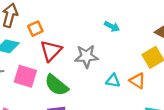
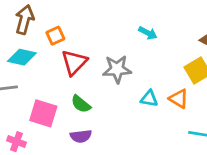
pink square: (25, 76) -> (43, 113), moved
green semicircle: (56, 85) -> (81, 104), size x0.7

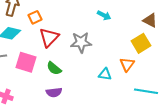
cyan triangle: (149, 99) -> (105, 74), moved
orange triangle: (179, 99) -> (127, 64), turned 35
pink square: (43, 113) -> (26, 62), moved

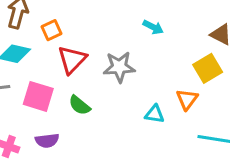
purple semicircle: (54, 92) -> (47, 141), moved

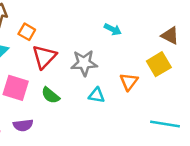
orange square: (51, 30) -> (27, 32), turned -35
orange triangle: (187, 99) -> (129, 82), moved
cyan triangle: (155, 114) -> (97, 95), moved

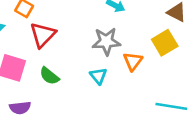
gray star: (84, 63) -> (106, 41), moved
cyan triangle: (97, 95) -> (98, 76), turned 42

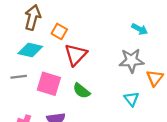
cyan triangle: (98, 76) -> (131, 99), moved

